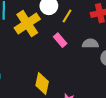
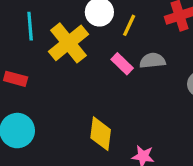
gray semicircle: (90, 44) -> (152, 61), moved

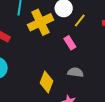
gray semicircle: (152, 61) -> (75, 72), moved

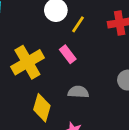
yellow cross: (40, 22) -> (27, 62), moved

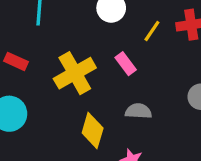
yellow line: (78, 24) -> (152, 31), moved

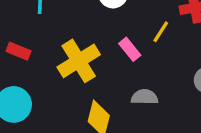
yellow line: (152, 31) -> (161, 32), moved

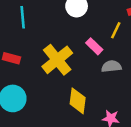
gray semicircle: (145, 97) -> (111, 66), moved

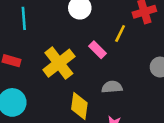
gray semicircle: (111, 66) -> (112, 87), moved

